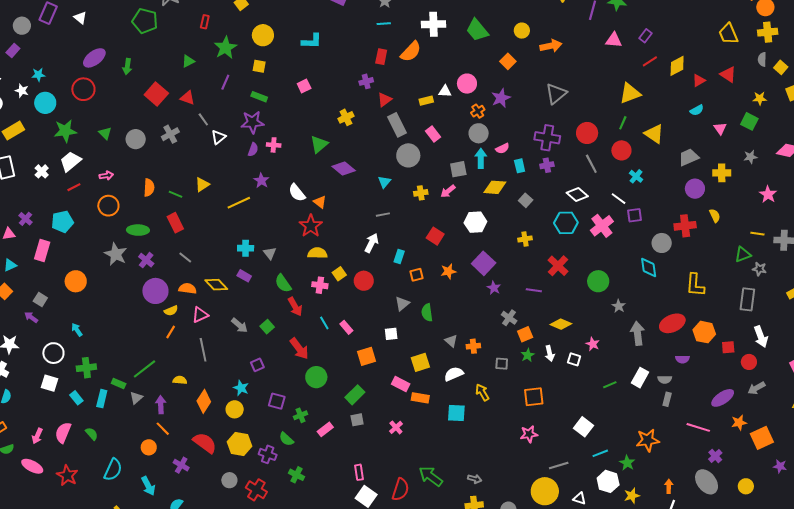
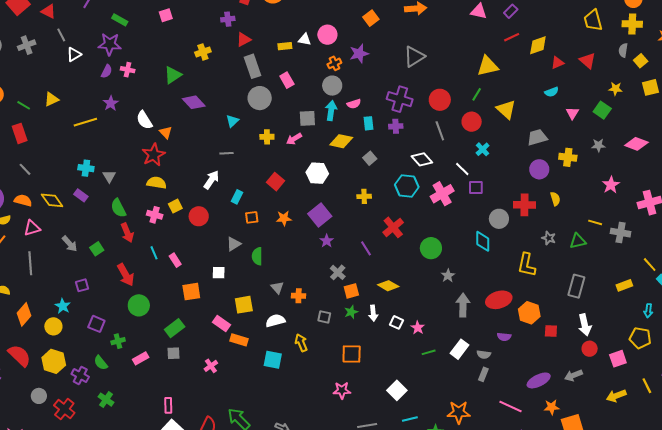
gray star: (759, 269) -> (549, 238), moved
purple line: (534, 290) -> (366, 248), turned 42
pink star: (593, 344) -> (418, 328), moved
red circle: (749, 362) -> (590, 349), moved

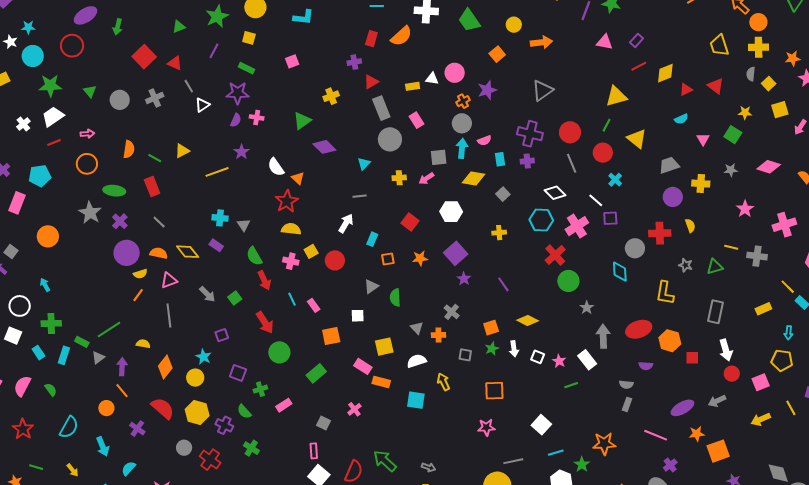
red cross: (393, 227) -> (555, 255), moved
gray cross: (338, 272) -> (452, 312), moved
white rectangle: (459, 349) -> (587, 360), moved, turned -72
gray square: (173, 353) -> (323, 423), moved, turned 32

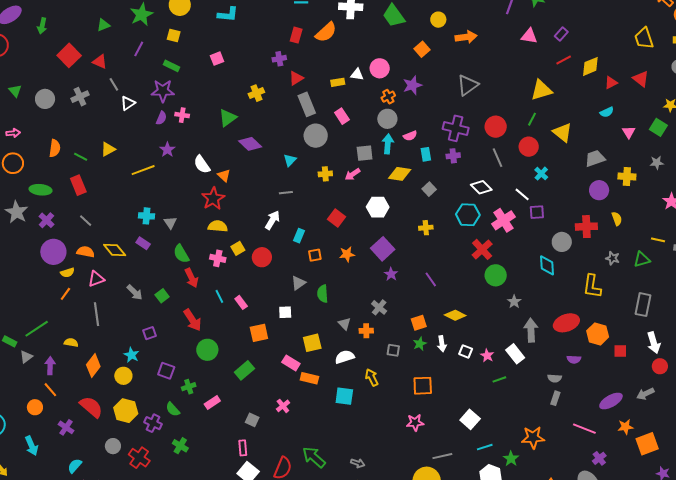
cyan semicircle: (129, 468) -> (75, 466), moved

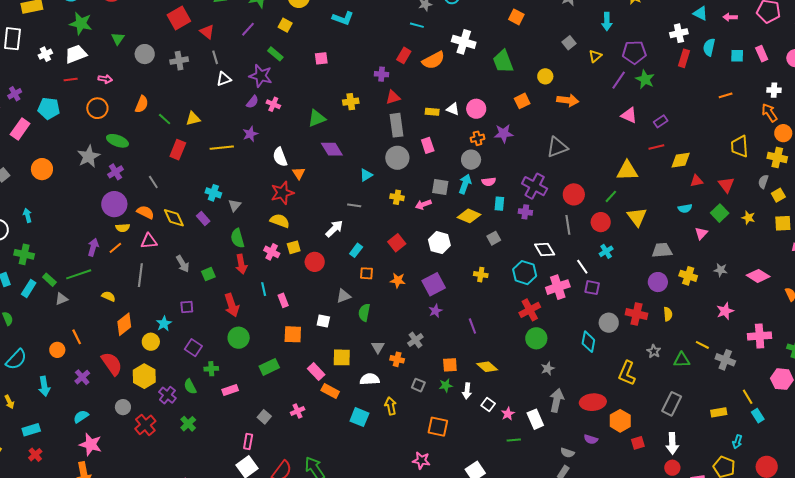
green square: (658, 127) -> (720, 213), moved
red rectangle: (78, 185) -> (178, 150), moved, turned 30
red square: (620, 351) -> (638, 443), turned -32
purple arrow: (50, 366) -> (93, 247), moved

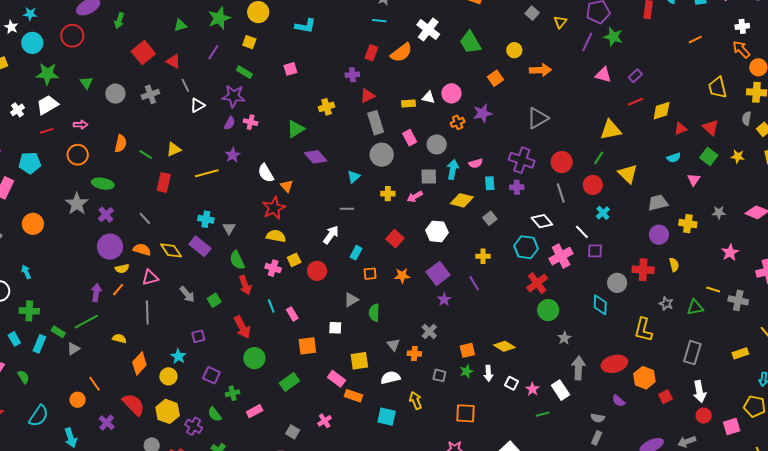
white cross: (464, 42) -> (428, 29), turned 30
gray circle: (471, 160) -> (437, 144), moved
purple rectangle: (203, 218) -> (200, 246), size x1.5
purple line: (472, 326) -> (474, 283), moved
purple semicircle: (591, 439) -> (619, 401), turned 32

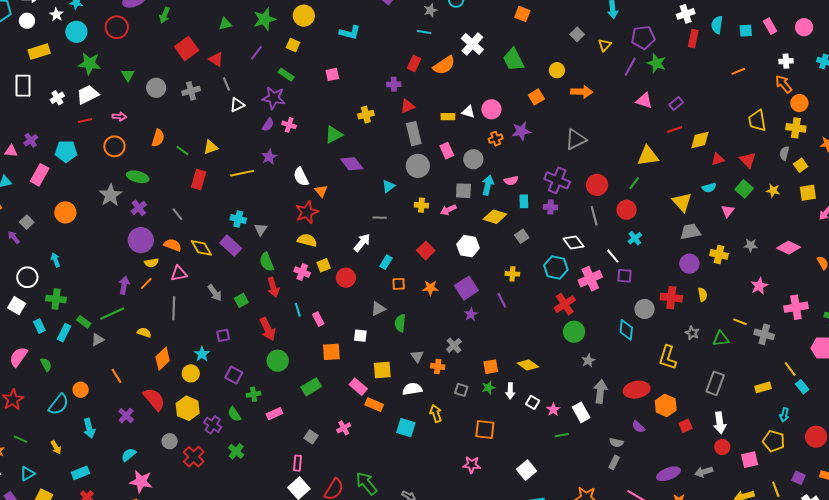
yellow triangle: (628, 174) -> (682, 202), moved
orange circle: (78, 400) -> (81, 390), moved

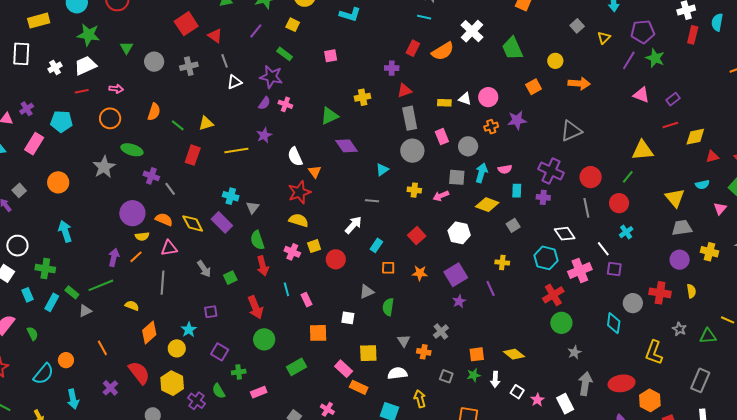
purple cross: (139, 208) -> (151, 176), moved, turned -35
cyan arrow: (55, 260) -> (65, 231), moved, size x1.5
pink cross: (344, 428) -> (327, 409), turned -32

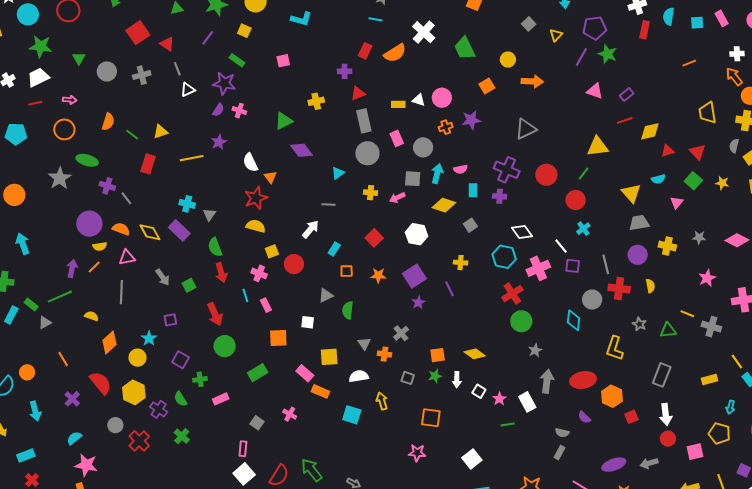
gray line: (586, 208) -> (606, 264), moved
pink cross: (292, 252) -> (259, 273), moved

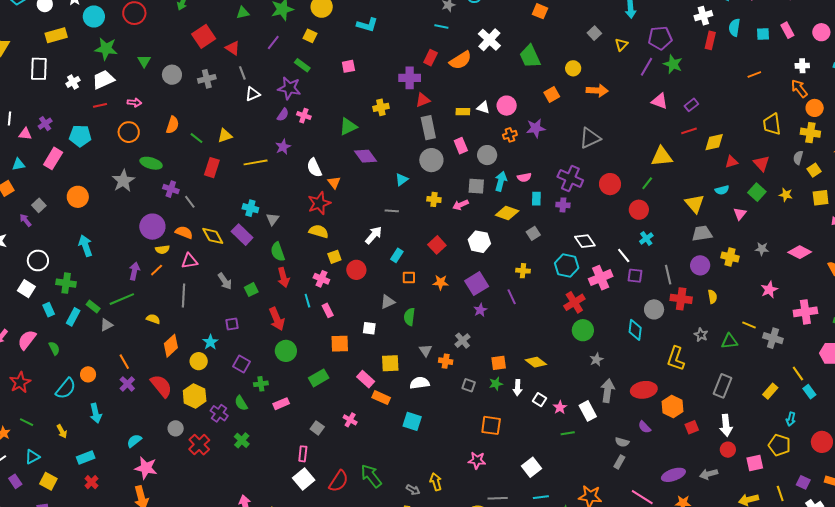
purple cross: (345, 71) -> (410, 78), size x1.5
yellow rectangle: (709, 380) -> (770, 391), turned -35
purple cross: (72, 399) -> (127, 384), moved
yellow arrow: (382, 401) -> (436, 482), moved

